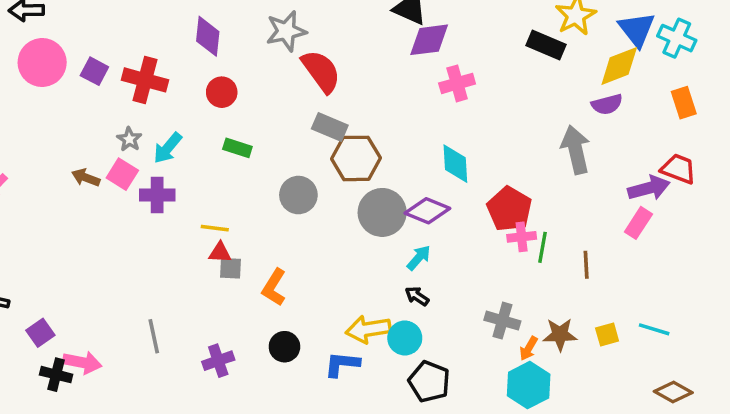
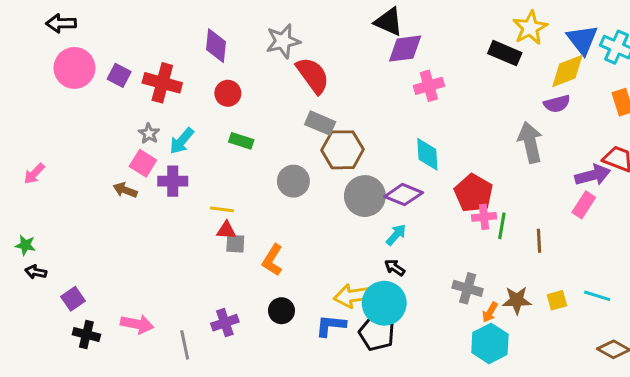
brown arrow: (86, 178) -> (125, 190), moved
gray line: (154, 336) -> (185, 345), moved
cyan circle: (405, 338) -> (384, 303), size x1.5
pink arrow: (82, 362) -> (137, 324), moved
black pentagon: (429, 382) -> (377, 333), moved

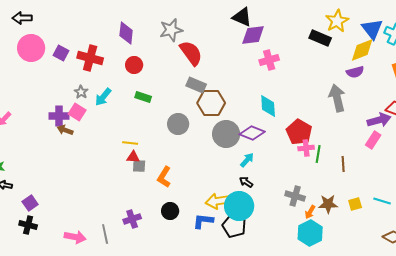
purple cross: (173, 181) -> (59, 116), moved
pink arrow: (137, 324) -> (75, 237), moved
black cross: (86, 335) -> (28, 225), moved

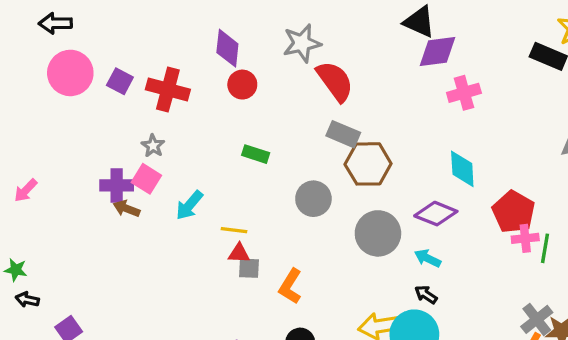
red circle: (134, 65) -> (242, 85), moved
cyan arrow: (103, 97) -> (189, 205), moved
gray circle: (226, 134) -> (378, 233), moved
cyan arrow: (247, 160) -> (428, 258), turned -105
gray cross: (295, 196) -> (537, 319), moved, turned 36

